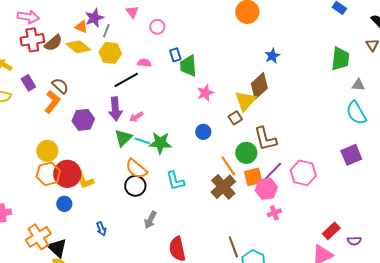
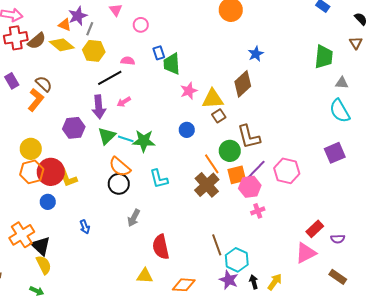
yellow triangle: (245, 101) -> (213, 99), moved, turned 45
pink arrow: (136, 117) -> (124, 102), moved
purple hexagon: (83, 120) -> (74, 128), moved

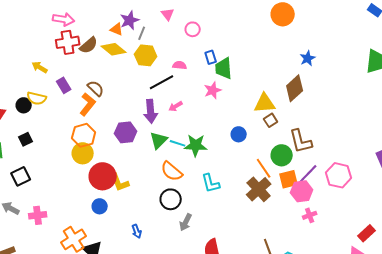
pink star: (189, 91) -> (213, 90), moved
orange hexagon: (32, 172) -> (84, 135), moved
black circle: (119, 184) -> (171, 199), moved

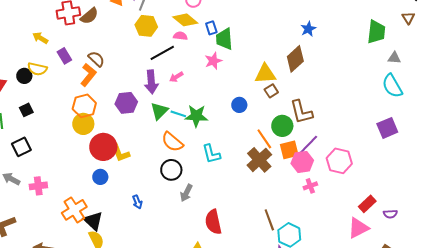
yellow diamond: (114, 49) -> (185, 20), moved
pink hexagon: (339, 175) -> (339, 161), moved

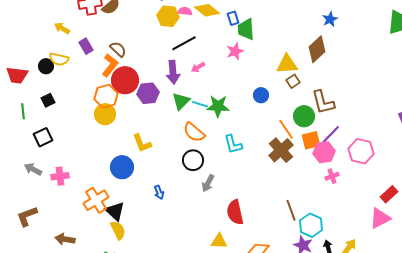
pink semicircle: (180, 36) -> (185, 11), moved
red circle: (103, 147) -> (125, 80), moved
blue circle: (100, 177) -> (122, 167), size x1.5

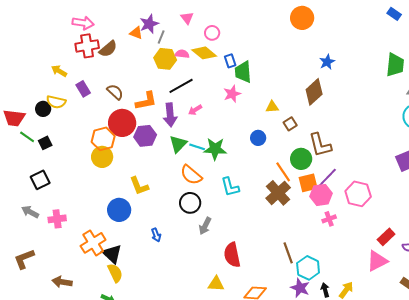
yellow triangle: (287, 64) -> (272, 107), moved, size x0.6
orange L-shape: (110, 65) -> (146, 101), moved, turned 40
green line: (23, 111) -> (27, 137), moved, turned -49

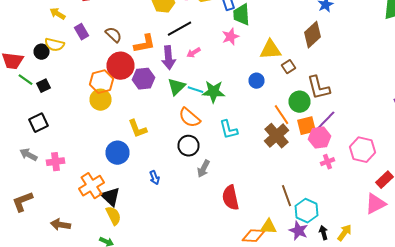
yellow triangle: (272, 107) -> (270, 50), size x1.6
pink hexagon: (358, 194) -> (362, 150), moved
yellow triangle: (216, 284) -> (268, 227), moved

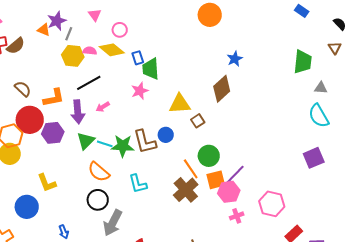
brown L-shape: (318, 88) -> (145, 142), moved
gray arrow: (204, 169) -> (113, 223), size x1.5

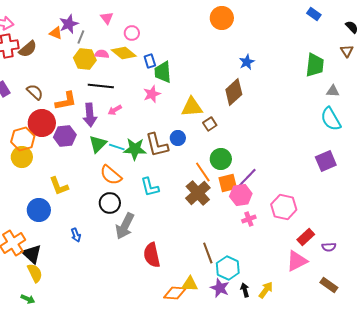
black line: (89, 83) -> (101, 86), turned 35

